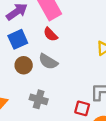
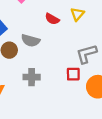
red semicircle: (51, 34) -> (52, 19), moved

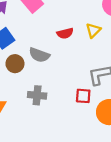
red semicircle: (52, 19) -> (65, 33), turned -48

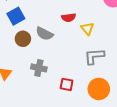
yellow triangle: (93, 30) -> (87, 29), moved, turned -32
red square: (83, 96) -> (67, 84), moved

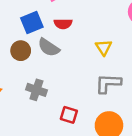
blue square: (16, 16) -> (32, 22), moved
red semicircle: (69, 18) -> (63, 24), moved

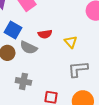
blue square: (32, 22) -> (13, 30), turned -30
red semicircle: (63, 24) -> (45, 34), moved

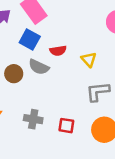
blue square: (13, 30) -> (30, 39), moved
gray cross: (23, 81) -> (33, 119), moved

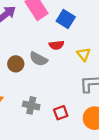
blue square: (30, 39) -> (66, 19), moved
red square: (66, 126) -> (61, 113), turned -32

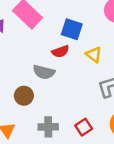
blue square: (66, 19) -> (72, 29), moved
brown circle: (16, 64) -> (24, 96), moved

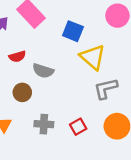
red semicircle: (60, 51) -> (17, 56), moved
yellow triangle: (94, 55) -> (93, 57), size x1.6

